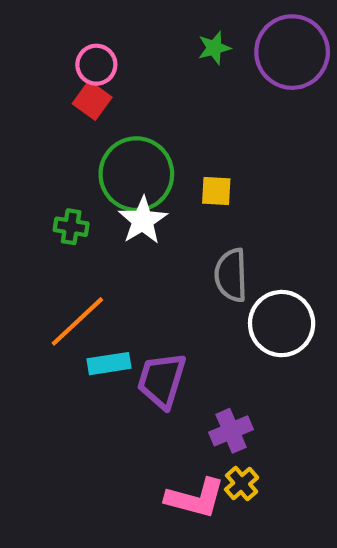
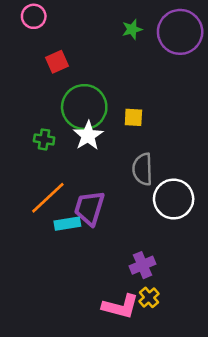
pink circle: (96, 65) -> (34, 16), moved
red square: (92, 100) -> (57, 62), turned 30
purple trapezoid: (162, 380) -> (89, 208), moved

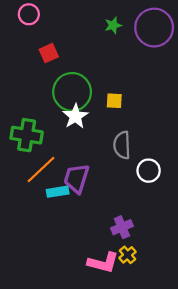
green cross: (44, 139) -> (27, 135), moved, size x1.8
white circle: (174, 199) -> (149, 171), size x0.7

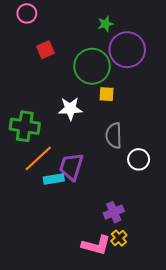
purple circle: (154, 28) -> (127, 50), moved
green circle: (72, 92) -> (92, 66), moved
white star: (75, 116) -> (70, 109), turned 30

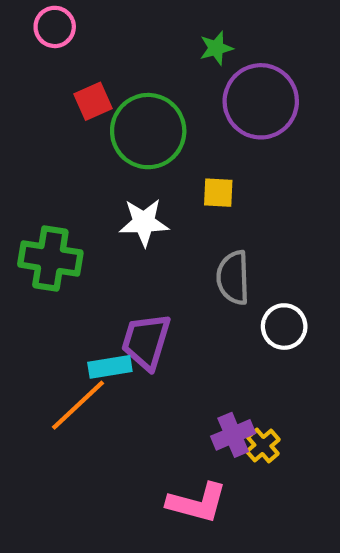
green circle: (92, 66) -> (148, 131), moved
orange line: (38, 158) -> (78, 405), moved
yellow cross: (119, 238) -> (263, 445), moved

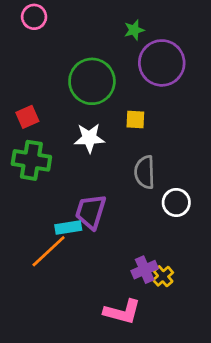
red square: (93, 101) -> (27, 117), moved

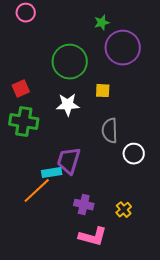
purple cross: (145, 270) -> (84, 205), moved, turned 36

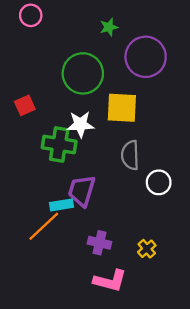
green star: (102, 23) -> (109, 27), moved
yellow square: (103, 91) -> (122, 108), size x1.8
green cross: (24, 122) -> (59, 144), moved

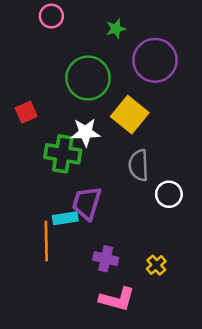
pink circle: (31, 15) -> (51, 16), moved
yellow square: (122, 108) -> (130, 115), turned 36
orange line: (44, 226) -> (46, 241), turned -48

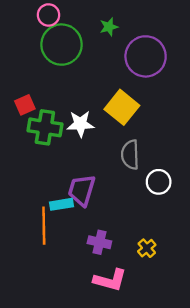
green circle: (88, 78) -> (62, 45), moved
green cross: (63, 154) -> (45, 127), moved

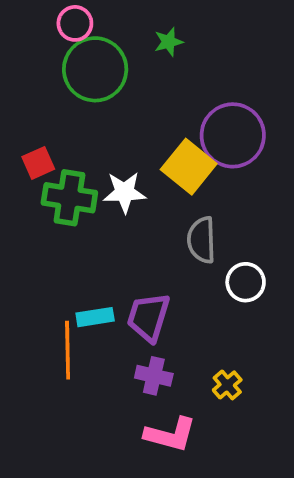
purple circle: (146, 56) -> (233, 135), moved
purple trapezoid: (82, 190) -> (148, 317), moved

